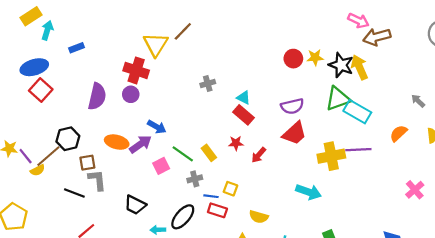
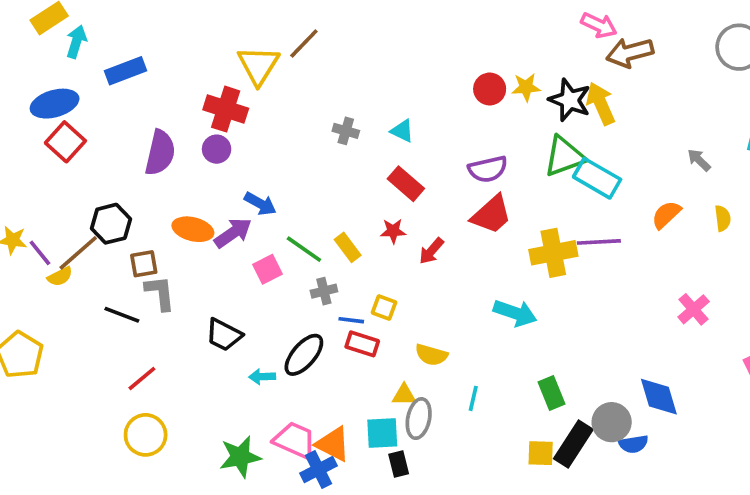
blue rectangle: (77, 48) -> (126, 71), size x1.5
gray cross: (208, 83) -> (346, 131), turned 32
cyan triangle: (243, 98) -> (402, 131), moved

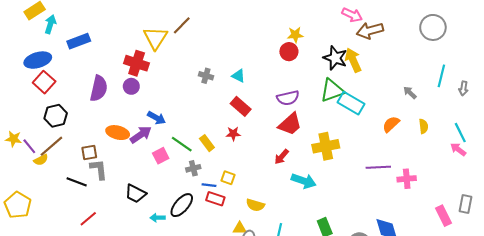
yellow star: (526, 87) -> (295, 35), moved
black hexagon: (111, 224) -> (56, 116), moved
purple line: (599, 242) -> (378, 167), moved
red arrow: (431, 251) -> (282, 157), moved
pink cross: (694, 309) -> (407, 179), turned 36

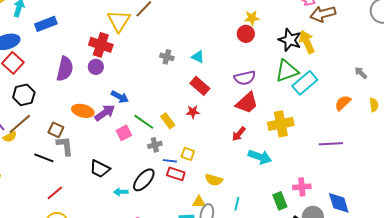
cyan rectangle: (351, 103) -> (305, 83), turned -70
brown square: (89, 153) -> (56, 130), turned 35
pink cross: (407, 179) -> (302, 187), moved

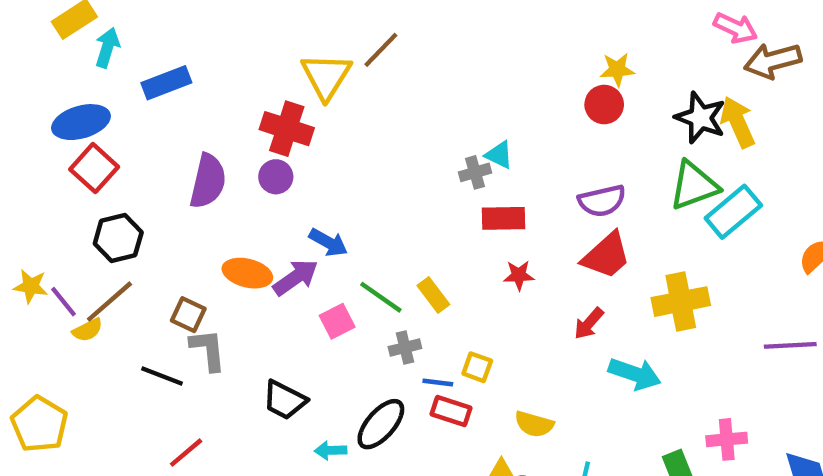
gray cross: (167, 57) -> (475, 172), moved, turned -32
red rectangle: (200, 86) -> (503, 218), turned -42
red star: (193, 112) -> (519, 275), moved

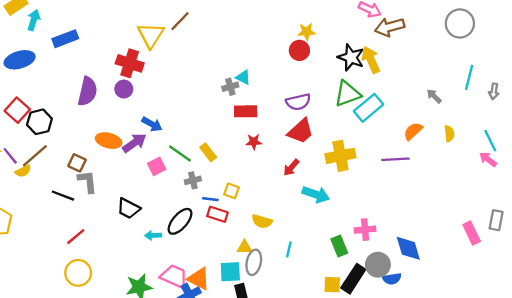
red square: (94, 168) -> (17, 110), moved
purple line: (790, 345) -> (395, 159), moved

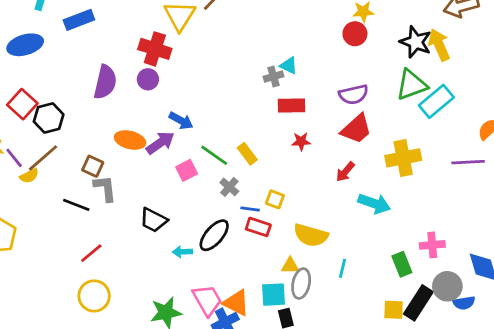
gray cross: (193, 180) -> (229, 187), turned -35
yellow semicircle: (262, 221) -> (311, 235), size x1.4
pink trapezoid: (174, 276) -> (207, 300), turned 36

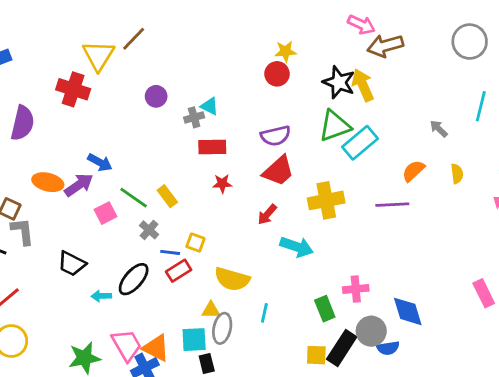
purple circle: (148, 79) -> (156, 96), moved
red rectangle: (258, 227) -> (179, 271), turned -50

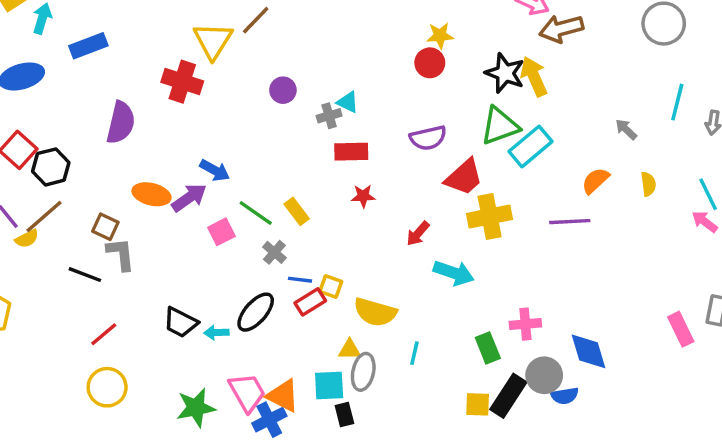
red trapezoid: (278, 171) -> (464, 177), moved
yellow square: (195, 243) -> (331, 286), moved
black trapezoid: (72, 264) -> (181, 322), moved

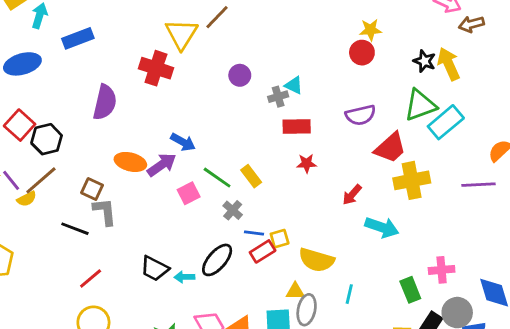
brown arrow: (561, 29) -> (471, 24), size x0.7
black star: (505, 73) -> (424, 61), size x0.7
yellow square: (331, 286) -> (280, 239), turned -36

